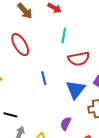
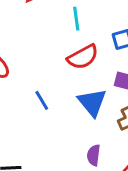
cyan line: (64, 35) -> (76, 19), moved

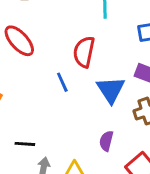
red semicircle: (83, 57) -> (84, 52), moved, turned 124

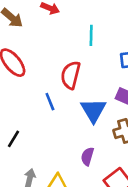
black line: (25, 144) -> (14, 139), moved, turned -66

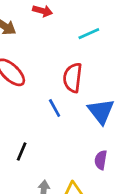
cyan line: (91, 35) -> (89, 34), turned 72

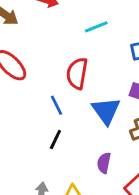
black line: (22, 152) -> (55, 139), moved

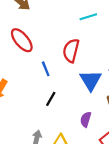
blue line: (56, 105) -> (46, 69), moved

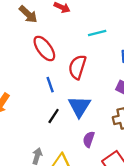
red ellipse: (22, 40) -> (44, 48), moved
blue triangle: (91, 80) -> (79, 107), moved

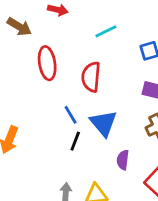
red ellipse: (44, 48) -> (47, 63), turned 40
blue line: (50, 85) -> (71, 115), moved

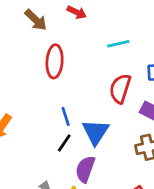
red semicircle: (91, 77) -> (120, 89), moved
purple semicircle: (123, 160) -> (85, 169), moved, size x1.4

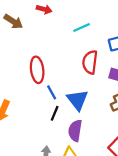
red ellipse: (55, 61) -> (37, 70), moved

